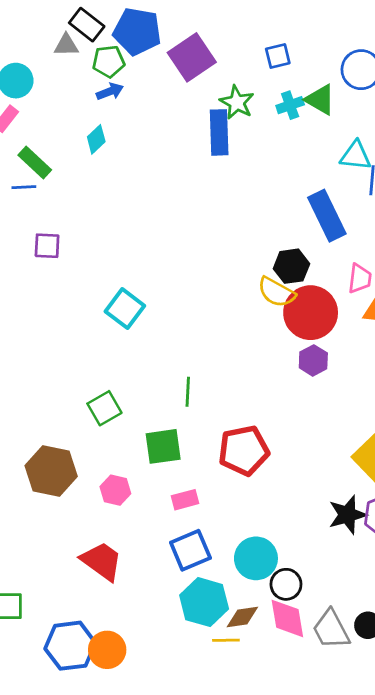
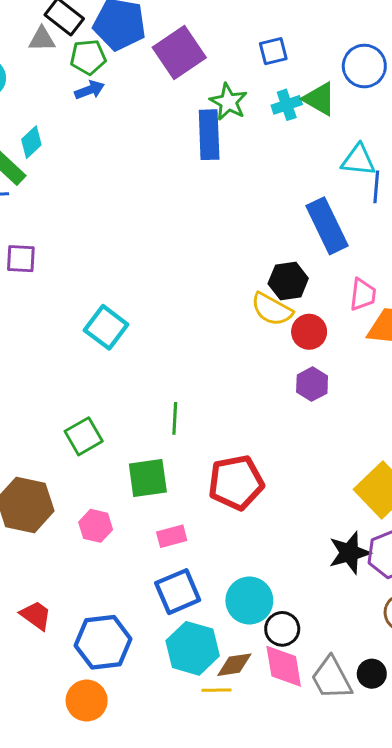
cyan diamond: (96, 139) -> (31, 142), moved
red circle: (311, 313) -> (309, 332), size x0.6
red trapezoid: (102, 561) -> (36, 615), moved, size x0.7
blue hexagon: (70, 646) -> (103, 642), moved

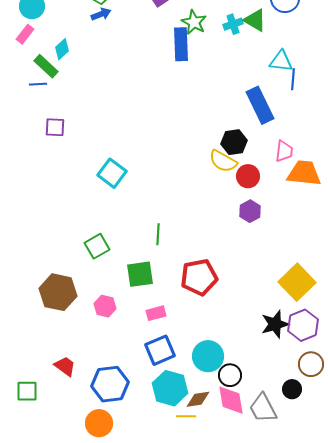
black circle: (372, 674) -> (292, 389), moved

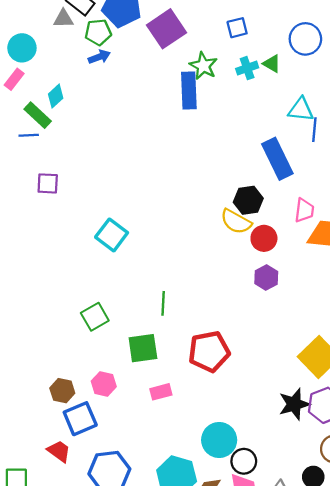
green triangle: (255, 20) -> (272, 64), size x0.7
brown hexagon: (58, 292) -> (62, 391), moved, size x0.6
blue square: (160, 350) -> (80, 419), moved

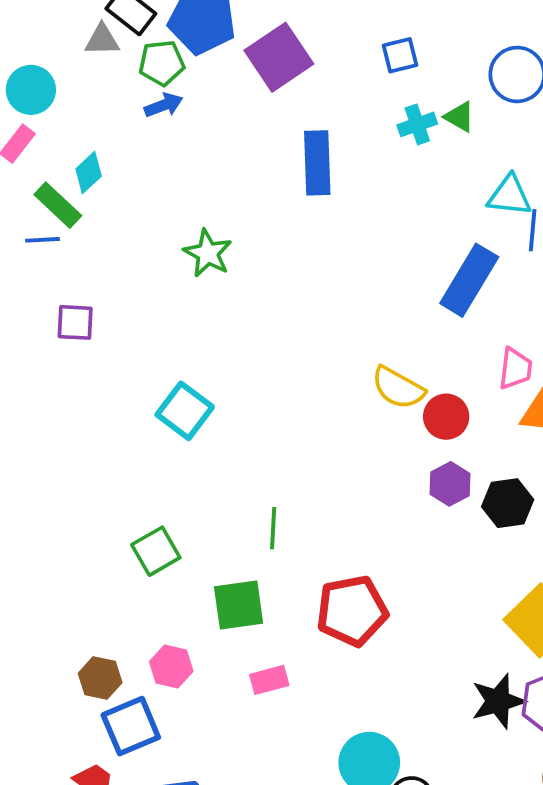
green star: (203, 66) -> (208, 253), moved
blue rectangle: (277, 159) -> (469, 280), turned 57
black hexagon: (248, 200) -> (508, 503), moved

